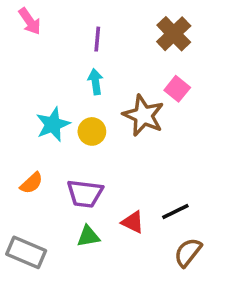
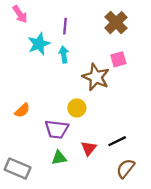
pink square: (177, 89) -> (118, 59), turned 35
cyan star: (53, 124) -> (39, 44), moved
yellow circle: (92, 131) -> (77, 108), moved
orange semicircle: (31, 183) -> (22, 110), moved
red triangle: (133, 222) -> (89, 148), turned 42

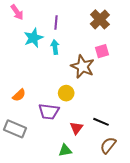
black line: (117, 141) -> (101, 122), turned 49
green triangle: (59, 158) -> (65, 150), moved
gray rectangle: (18, 168) -> (15, 129), moved

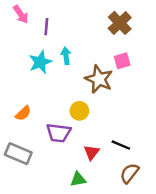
purple line: (56, 22) -> (46, 27), moved
cyan star: (33, 38) -> (40, 62), moved

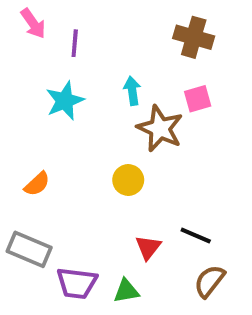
brown cross: (120, 23) -> (194, 37), turned -30
cyan arrow: (66, 56) -> (132, 91), moved
purple trapezoid: (59, 133) -> (77, 283), moved

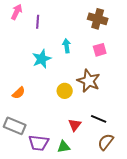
pink arrow: (33, 23) -> (17, 12), turned -119
cyan star: (65, 101) -> (42, 59), moved
brown star: (160, 128) -> (89, 81), moved

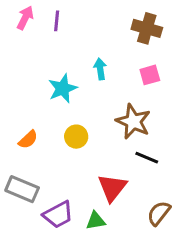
purple line: (38, 22) -> (57, 21), moved
yellow circle: (65, 91) -> (76, 137), moved
black line: (99, 119) -> (147, 158), moved
red triangle: (75, 125) -> (112, 188), size x1.5
purple trapezoid: (39, 143) -> (58, 215), turned -35

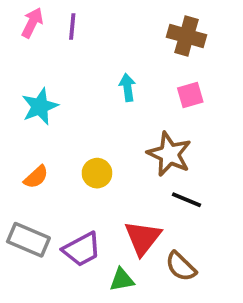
cyan star: (63, 88) -> (40, 106), moved
brown semicircle: (159, 213) -> (181, 266), moved, turned -84
purple trapezoid: (58, 215) -> (82, 249), moved

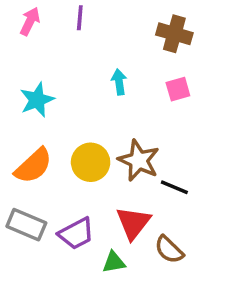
purple line: (72, 26) -> (80, 18), moved
brown star: (169, 154) -> (139, 160), moved
yellow circle: (97, 173) -> (91, 162), size x1.4
orange semicircle: (36, 177) -> (33, 166), size x1.6

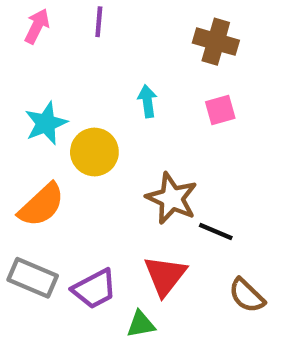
yellow circle: (91, 162) -> (94, 152), moved
brown semicircle: (169, 250) -> (247, 295), moved

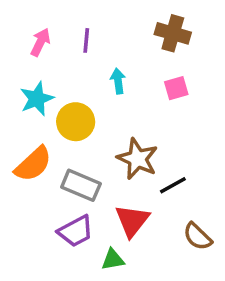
purple line: (99, 22) -> (86, 40), moved
pink arrow: (37, 26) -> (40, 42), moved
black line: (216, 231) -> (173, 185), turned -52
gray rectangle: (33, 278) -> (81, 185), moved

